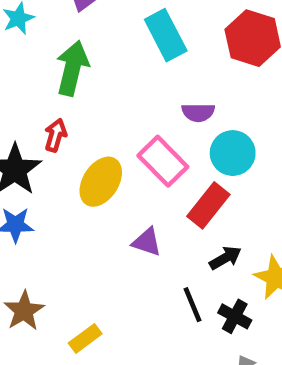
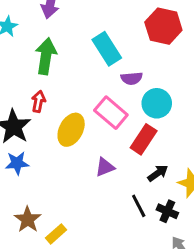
cyan rectangle: (166, 35) -> (107, 49), moved
purple triangle: (147, 242) -> (105, 167), turned -35
yellow rectangle: (85, 338) -> (56, 234), moved

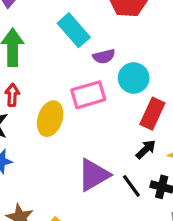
pink rectangle: (111, 113) -> (88, 95), turned -48
red rectangle: (144, 139) -> (152, 114), moved
purple triangle: (105, 167) -> (94, 175), moved, size x1.6

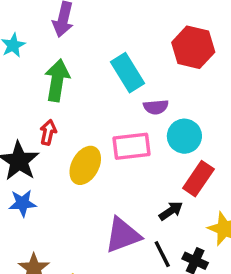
black arrow: (146, 149) -> (171, 211), moved

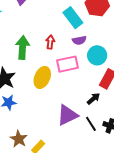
cyan rectangle: (127, 73) -> (73, 18), moved
green arrow: (57, 80) -> (23, 48), moved
red arrow: (48, 132) -> (50, 42), moved

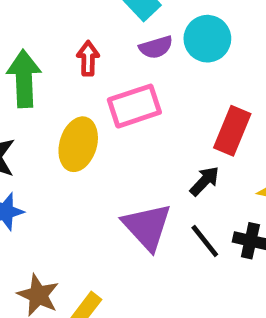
cyan circle: (97, 55) -> (207, 39), moved
purple triangle: (67, 115) -> (147, 227), turned -40

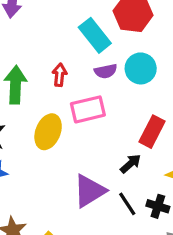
purple triangle: (147, 227) -> (89, 191), turned 36

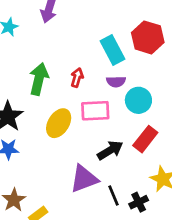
cyan circle: (141, 68) -> (138, 100), moved
black arrow: (131, 164) -> (110, 150), moved, size x1.4
black cross: (158, 206) -> (139, 202), turned 36

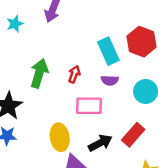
cyan circle: (138, 100) -> (146, 91), moved
yellow ellipse: (59, 123) -> (60, 137), moved, turned -45

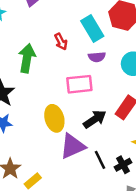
red arrow: (74, 74) -> (61, 42), moved, turned 140

